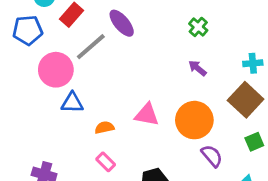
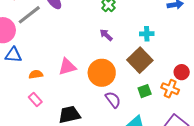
pink triangle: (147, 115) -> (67, 67), turned -30

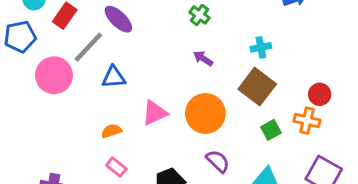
blue triangle: (13, 55) -> (113, 77), moved
purple semicircle: (113, 100) -> (218, 161), moved

